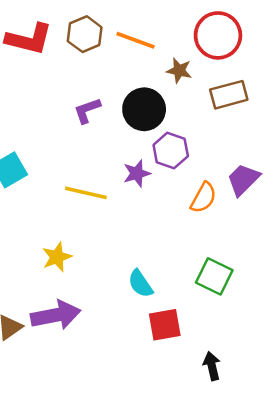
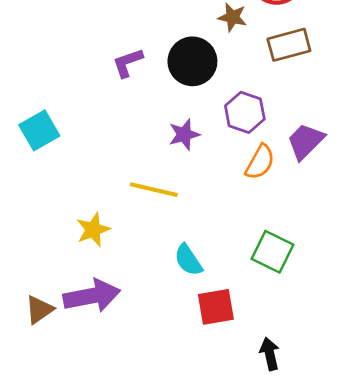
purple hexagon: (171, 150) -> (245, 112), moved
yellow line: (86, 193) -> (154, 190), moved

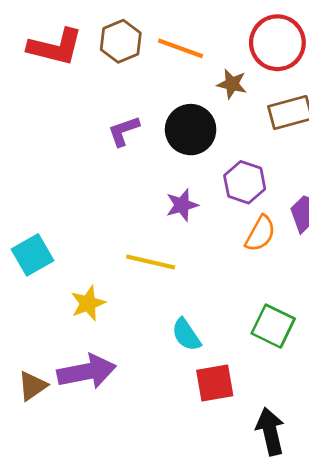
cyan square: (39, 130) -> (33, 255), moved
black arrow: (270, 354) -> (270, 431), size x1.4

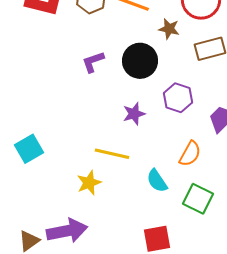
orange semicircle: (260, 234) -> (190, 154), moved
yellow star: (88, 303) -> (89, 183), moved
cyan semicircle: (186, 335) -> (157, 181), moved

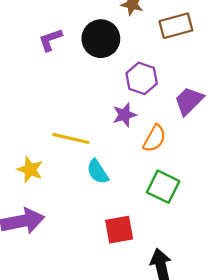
purple star: (134, 114) -> (124, 115), moved
cyan semicircle: (157, 181) -> (98, 172), moved
yellow star: (89, 183) -> (30, 170), moved, turned -30

